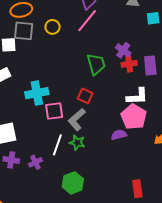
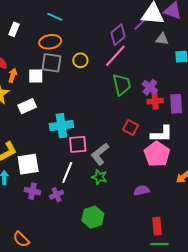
green trapezoid: (96, 64) -> (122, 85), moved
red square: (85, 96) -> (130, 128), moved
purple semicircle: (119, 135) -> (141, 190), moved
white line: (57, 145) -> (67, 173), moved

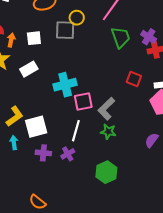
gray square: (51, 63) -> (65, 30), moved
purple semicircle: (141, 190) -> (152, 140), turned -35

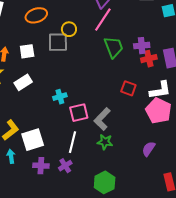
purple cross: (149, 37) -> (142, 46), turned -35
cyan cross: (65, 85) -> (60, 97), size x0.6

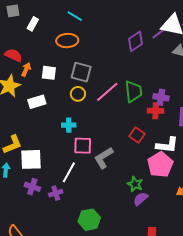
pink line: (103, 20) -> (107, 92), moved
yellow circle: (69, 29) -> (78, 94), moved
red cross: (149, 59) -> (156, 111), moved
green star: (105, 142) -> (135, 184), moved

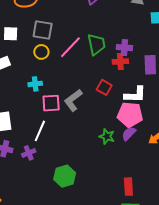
gray L-shape: (104, 158) -> (73, 100), moved
pink pentagon: (160, 165) -> (130, 115), turned -30
purple semicircle: (141, 199) -> (129, 134), moved

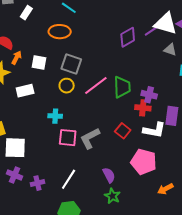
white L-shape: (135, 95) -> (154, 130), moved
white line: (40, 131) -> (69, 179), moved
purple semicircle: (129, 134) -> (109, 175), moved, turned 98
green star: (107, 136) -> (112, 196), moved

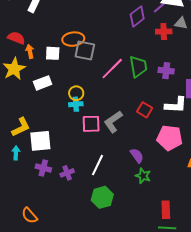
orange ellipse: (60, 32) -> (73, 39), moved
orange arrow: (17, 58) -> (30, 51), turned -32
yellow circle: (67, 86) -> (76, 93), moved
red cross: (143, 108) -> (164, 32), moved

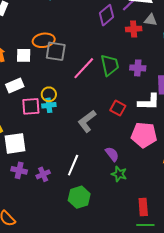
pink square: (91, 124) -> (31, 106), moved

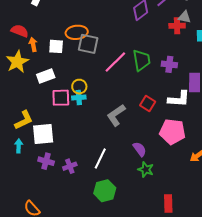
red cross: (134, 29) -> (177, 26), moved

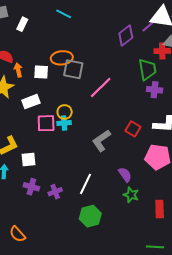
green trapezoid: (142, 60) -> (147, 69), moved
white square: (43, 134) -> (29, 160), size x0.7
red rectangle: (168, 204) -> (160, 209), moved

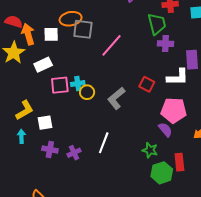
orange arrow: (18, 70) -> (28, 34), size x1.5
yellow circle: (65, 112) -> (87, 92), moved
purple semicircle: (125, 175) -> (165, 130), moved
green hexagon: (90, 216) -> (162, 173), moved

